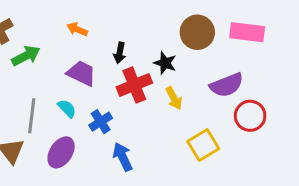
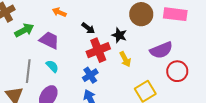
black arrow: (120, 53) -> (88, 28), turned -64
purple trapezoid: (82, 73) -> (49, 40), moved
blue cross: (101, 122) -> (90, 75), moved

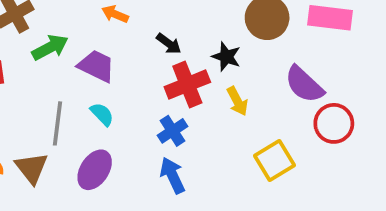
purple semicircle: (161, 50) -> (304, 84), turned 65

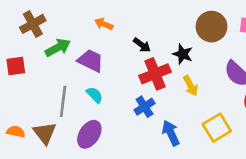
blue arrow: (172, 175) -> (171, 133), moved

